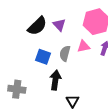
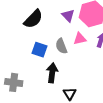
purple triangle: (59, 25) -> (68, 16), moved
gray semicircle: (65, 53) -> (61, 46), turned -35

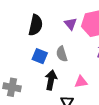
black semicircle: (33, 19) -> (36, 25), turned -35
pink triangle: (80, 39) -> (81, 82), moved

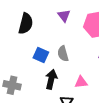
purple triangle: (71, 24) -> (64, 16), moved
black semicircle: (36, 25) -> (26, 24), moved

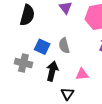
gray cross: (12, 85) -> (23, 63), moved

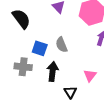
black semicircle: (27, 15) -> (21, 19), turned -45
pink triangle: (82, 74) -> (90, 76), moved, turned -40

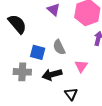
black arrow: (53, 71) -> (52, 74), turned -108
pink triangle: (90, 76) -> (81, 66), moved

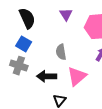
blue square: (38, 52) -> (24, 44), moved
pink triangle: (81, 66) -> (77, 76), size x1.5

